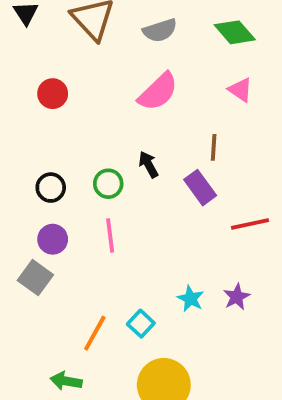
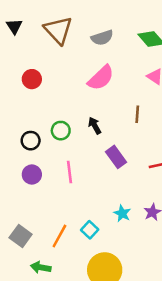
green circle: (108, 184) -> (61, 131), moved
purple rectangle: (200, 188) -> (116, 157), moved
gray square: (35, 278) -> (21, 236), moved

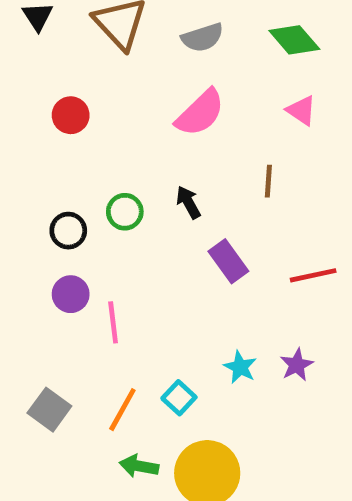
pink line: (70, 172) -> (113, 322), moved
green arrow: (41, 267) -> (139, 466), moved

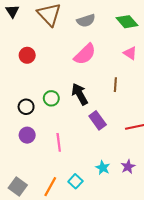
black arrow: (188, 202) -> (80, 94), size x1.5
pink line: (113, 322) -> (59, 142), moved

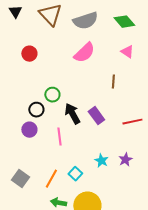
gray semicircle: (86, 21) -> (85, 21), size x1.4
black arrow: (80, 94) -> (72, 114), moved
black circle: (26, 107) -> (36, 110), moved

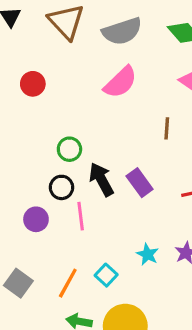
black circle: (36, 110) -> (61, 187), moved
purple circle: (29, 130) -> (36, 219), moved

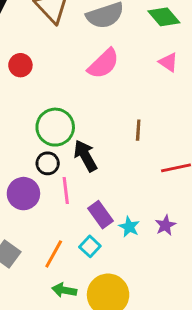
brown line: (167, 128) -> (138, 130), moved
green circle: (69, 149) -> (55, 127), size x1.6
purple rectangle: (140, 183) -> (100, 215), moved
purple circle: (36, 219) -> (23, 194), size x1.4

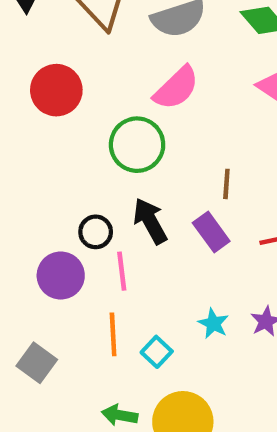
red circle: (20, 65) -> (56, 90), size x1.5
green circle: (55, 127) -> (137, 145), moved
purple rectangle: (100, 215) -> (211, 232), moved
orange line: (54, 254) -> (113, 334), moved, turned -32

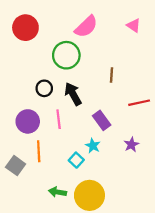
black circle: (96, 232) -> (44, 88), moved
purple rectangle: (211, 232) -> (102, 120), moved
cyan star: (213, 324) -> (93, 146), moved
orange line: (113, 334) -> (39, 151), moved

